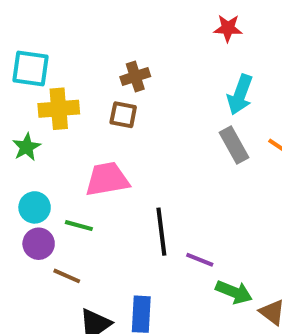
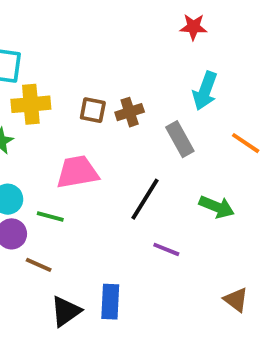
brown cross: (135, 77) -> (130, 112), moved
gray rectangle: (234, 145) -> (180, 139), moved
black line: (161, 232) -> (145, 199), moved, turned 39
green arrow: (234, 292) -> (217, 207), moved

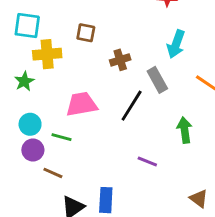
brown square: (93, 110) -> (86, 33), moved
black line: (145, 199) -> (132, 106), moved
green arrow: (217, 207) -> (185, 130), turned -120

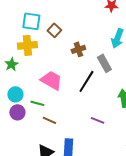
cyan square: (27, 26) -> (31, 21), moved
brown square: (86, 33) -> (54, 30), turned 32
pink trapezoid: (82, 104) -> (51, 80), turned 40
brown line: (53, 173) -> (49, 120), moved

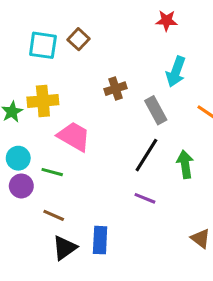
brown square: (54, 30) -> (78, 39), moved
yellow cross: (27, 45) -> (43, 101), moved
black line: (86, 81) -> (146, 155), moved
brown line: (49, 120) -> (54, 215), moved

